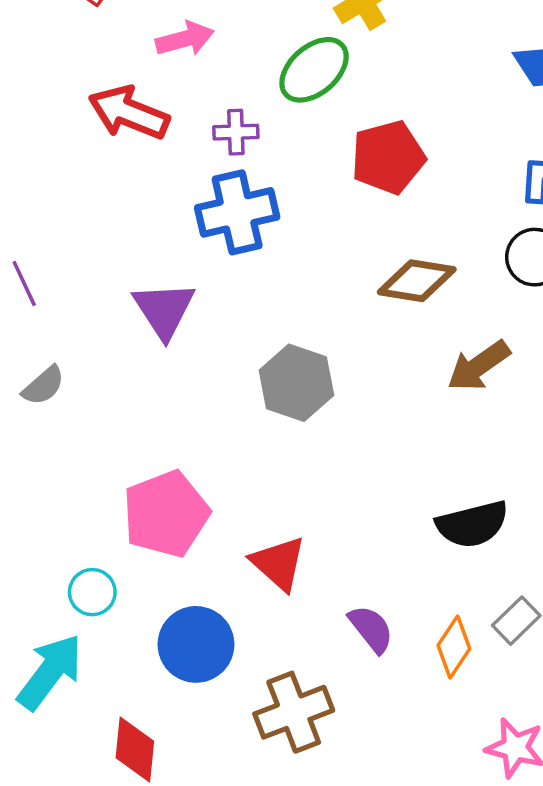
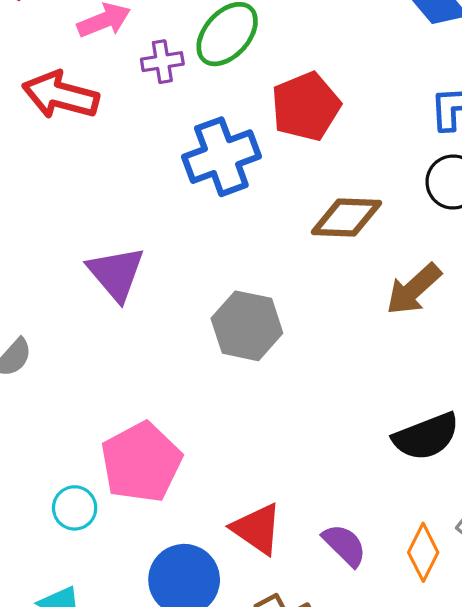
purple cross: (236, 132) -> (162, 62), moved
blue cross: (237, 212) -> (221, 157), moved
red triangle: (279, 563) -> (257, 529), moved
cyan circle: (92, 592) -> (75, 508), moved

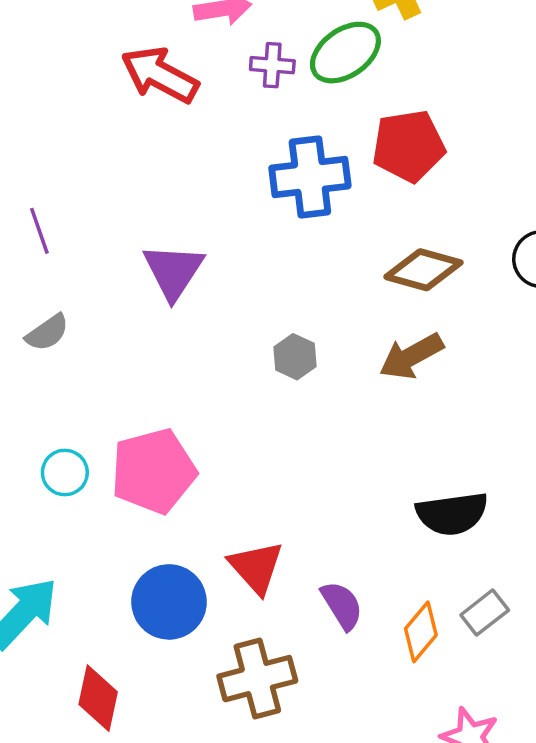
brown arrow: (414, 289) -> (411, 356), moved
gray hexagon: (247, 326) -> (295, 357), size x0.6
cyan circle: (75, 508) -> (65, 472), moved

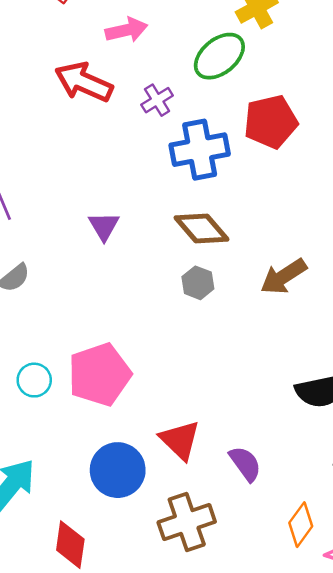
purple cross: (272, 65) -> (157, 100), moved, turned -32
brown diamond: (423, 270) -> (201, 229), moved, turned 38
purple triangle: (173, 271) -> (104, 226), size x0.7
orange diamond: (421, 632) -> (301, 525), moved

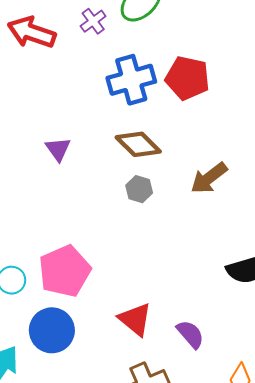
purple cross: (157, 100) -> (93, 21), moved
red pentagon: (271, 122) -> (188, 78), moved, turned 30
blue circle: (118, 470) -> (52, 330), moved

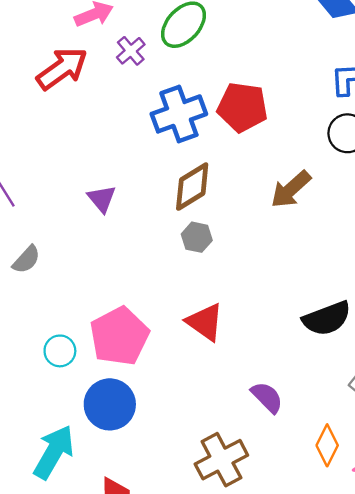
red arrow: (32, 32) -> (62, 69), turned 129
brown diamond: (138, 144) -> (192, 187), turned -72
brown arrow: (209, 178) -> (291, 189), moved
red triangle: (135, 319) -> (205, 322), moved

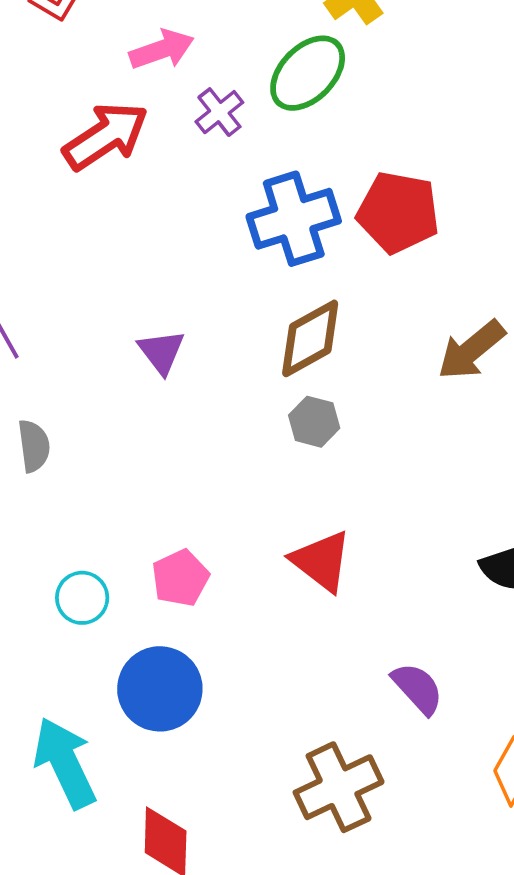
gray semicircle: (26, 260) -> (34, 446), turned -52
pink pentagon: (119, 336) -> (180, 578), size x0.6
cyan arrow: (54, 452) -> (65, 763), turned -58

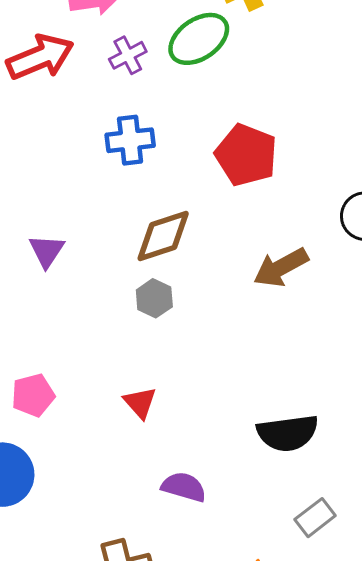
blue cross: (294, 219) -> (130, 140), moved, size x0.7
purple triangle: (161, 352) -> (47, 251), moved
red triangle: (321, 561) -> (140, 403), size x0.7
purple semicircle: (418, 688) -> (184, 487), moved, turned -42

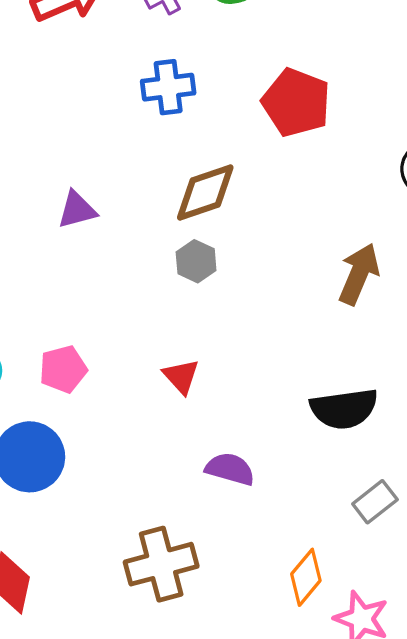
purple triangle: (47, 251) -> (77, 210), turned 42
brown arrow: (281, 267) -> (359, 274), moved, turned 142

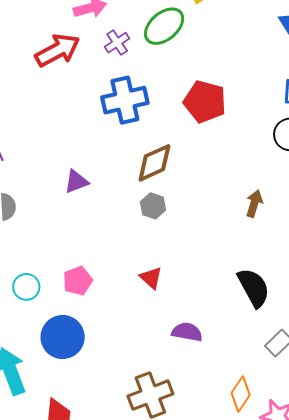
blue cross: (168, 87) -> (125, 100), size x1.4
brown arrow: (359, 274) -> (254, 204), size x0.7
black semicircle: (344, 409) -> (254, 288), turned -105

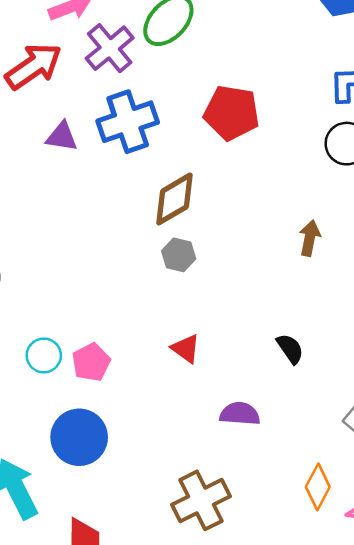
purple cross: (117, 43) -> (110, 48), size x1.5
purple triangle: (76, 182) -> (62, 137), moved, turned 36
cyan circle: (26, 287) -> (44, 355), moved
black semicircle: (254, 288) -> (290, 349), moved, size x0.6

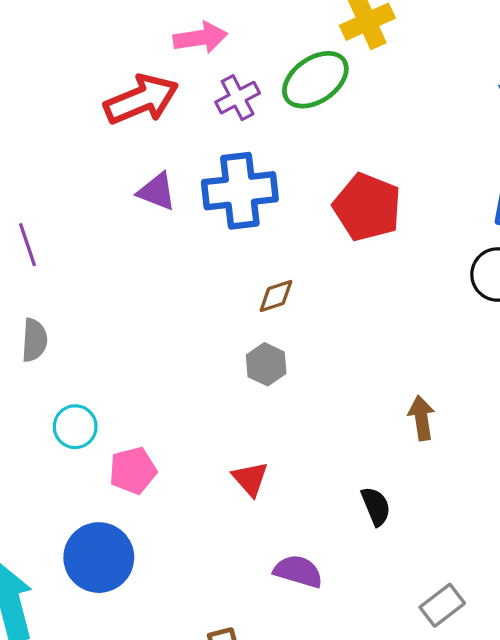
purple cross: (110, 48) -> (238, 98), size x0.7
brown diamond: (174, 199) -> (276, 296), size x0.6
brown arrow: (310, 238) -> (421, 418), moved, turned -32
cyan circle: (44, 355) -> (75, 427), moved

